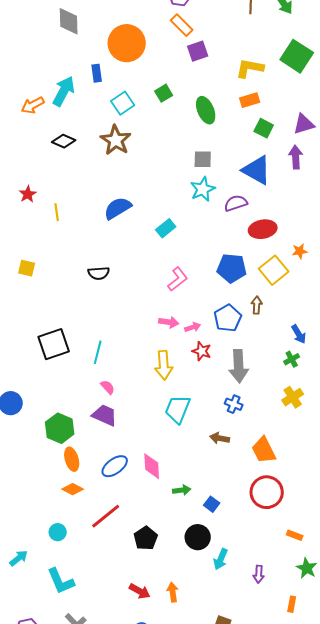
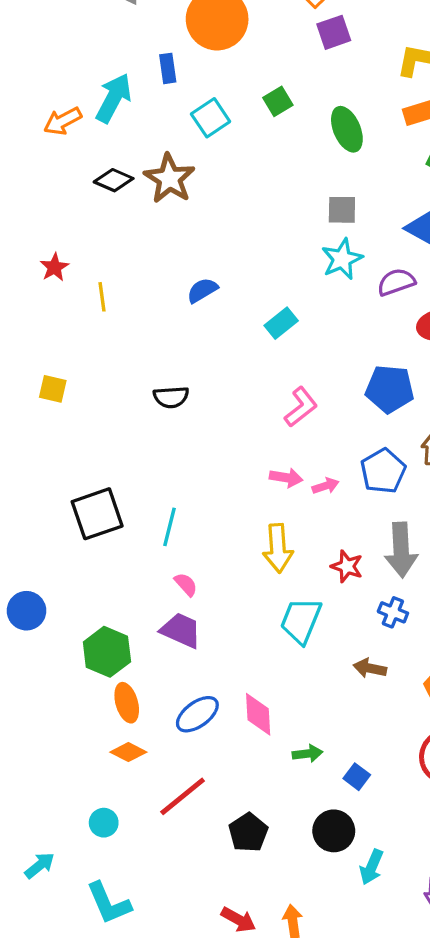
brown star: (116, 140) -> (169, 179), moved
blue semicircle: (118, 208) -> (202, 290), size x0.7
red star: (202, 351) -> (347, 566), moved

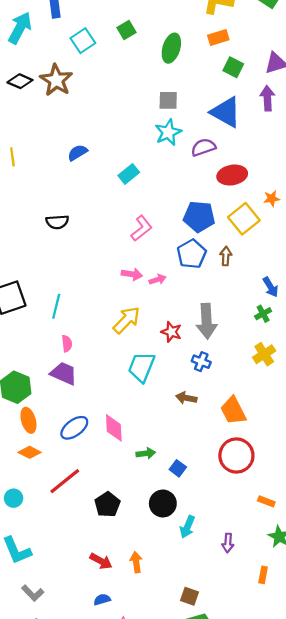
green ellipse: (347, 129) -> (171, 48), turned 40
blue pentagon: (383, 471) -> (192, 254), moved
yellow arrow: (278, 548) -> (127, 320), turned -132
pink semicircle: (186, 584) -> (67, 344), turned 35

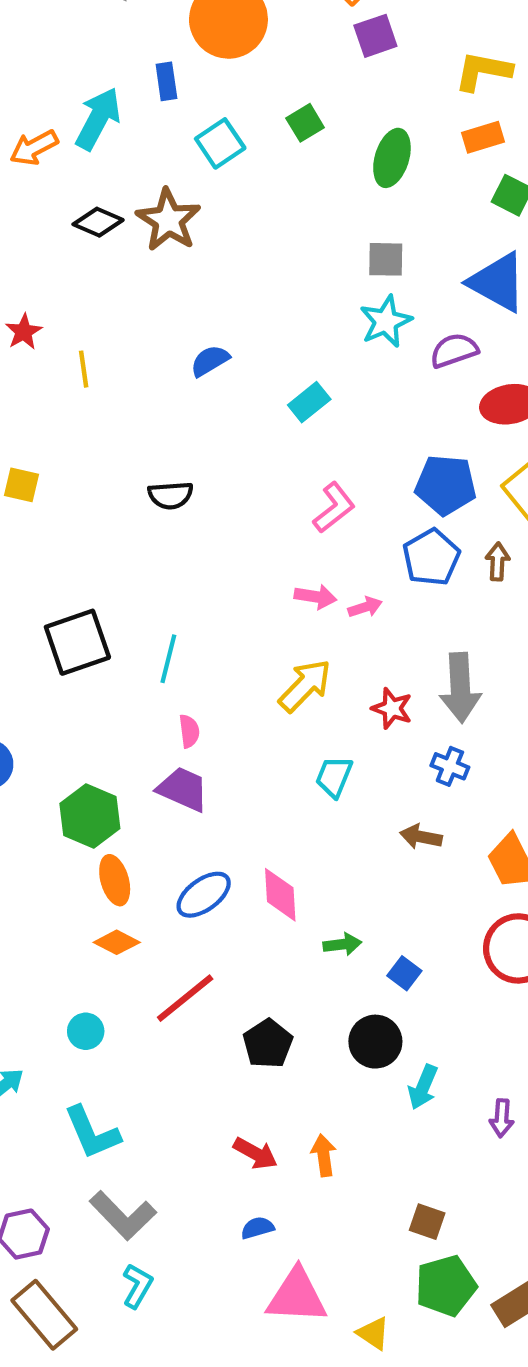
cyan trapezoid: (142, 367) -> (334, 777), size x0.7
gray L-shape: (33, 593) -> (123, 1215), size x1.5

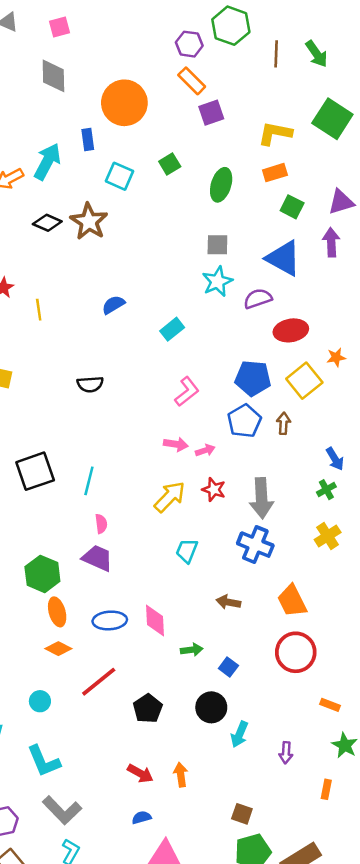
cyan square: (220, 143) -> (120, 176), turned -32
red star: (392, 708) -> (214, 490), moved
blue cross: (450, 766) -> (255, 545), size x1.6
brown arrow: (421, 837) -> (228, 602), moved
blue ellipse: (204, 895) -> (110, 620), turned 32

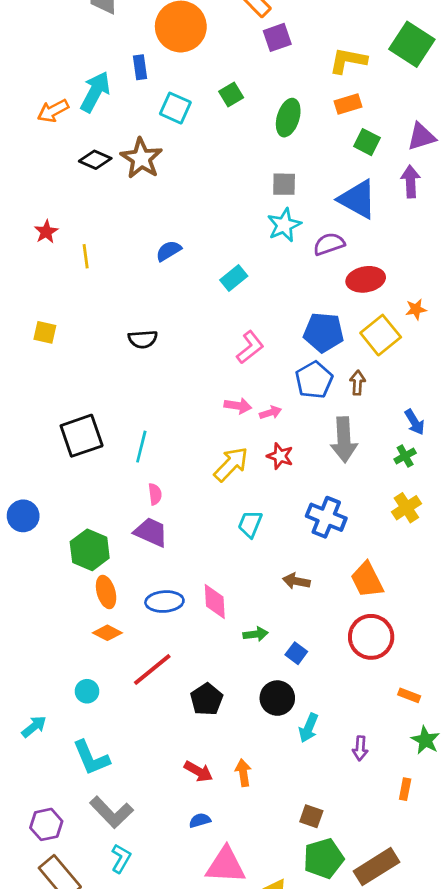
gray arrow: (261, 498) -> (344, 440), moved

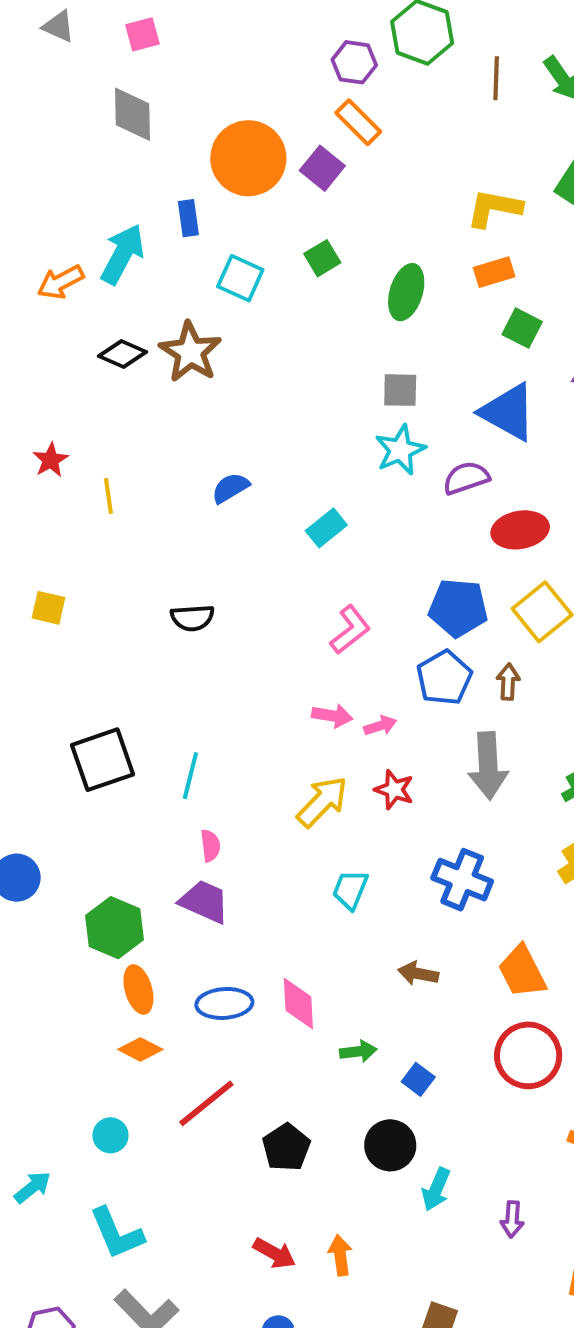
purple square: (277, 37) -> (322, 168), moved, turned -32

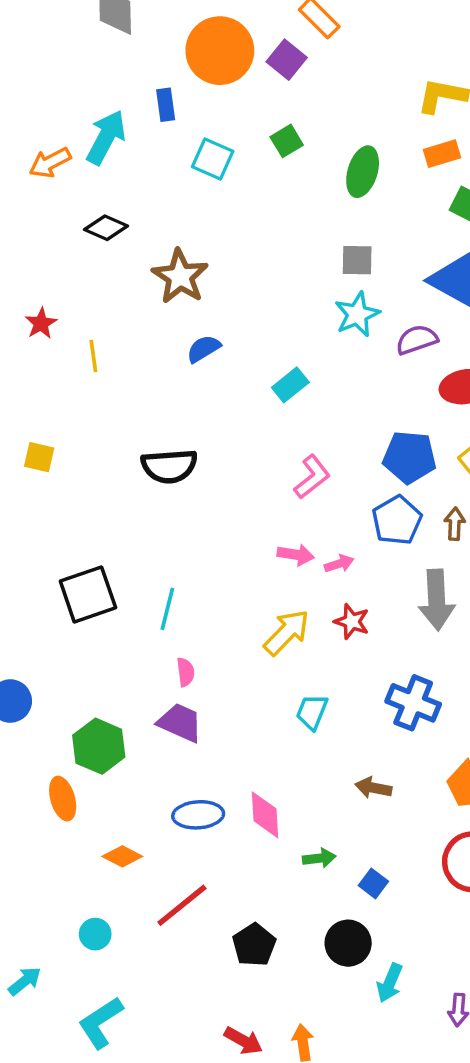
brown star: (190, 352) -> (180, 276), moved
black semicircle: (192, 618) -> (169, 466), size x1.4
orange ellipse: (138, 989) -> (63, 799), moved
cyan L-shape: (116, 1233) -> (101, 1023), turned 80

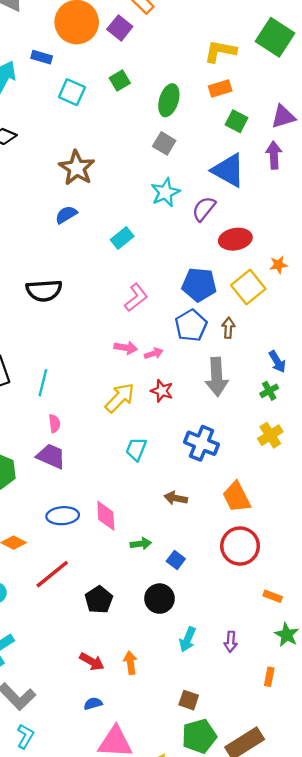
blue rectangle: (166, 105) -> (42, 57), turned -66
gray square: (357, 260) -> (164, 143), moved, turned 30
brown star: (180, 276) -> (77, 168), moved
purple semicircle: (417, 340) -> (204, 209), turned -32
cyan arrow: (390, 983) -> (188, 639), moved

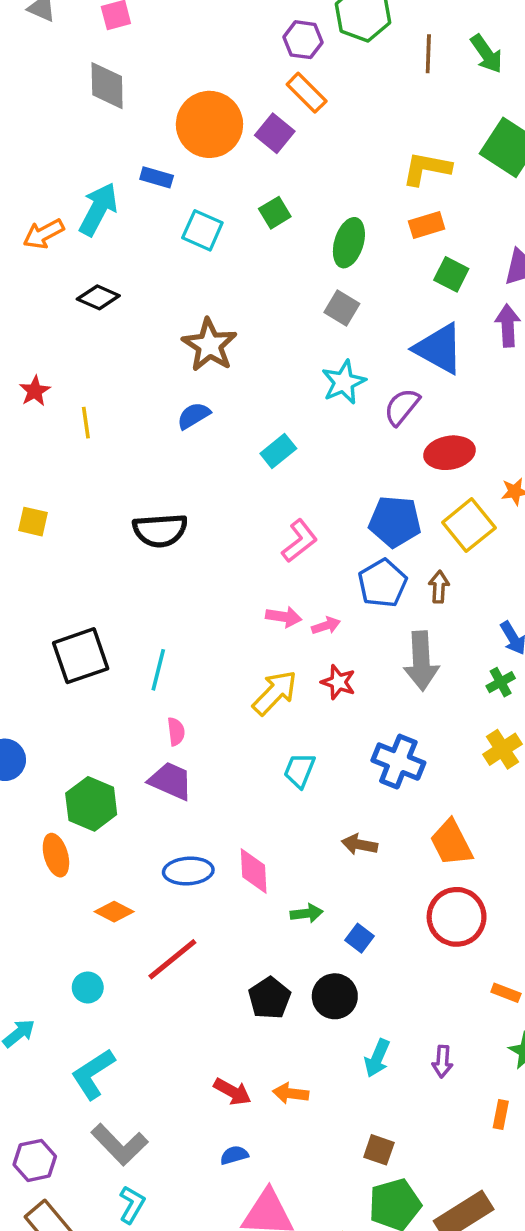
black pentagon: (99, 600) -> (269, 998), moved
orange arrow: (130, 663) -> (291, 1093), turned -75

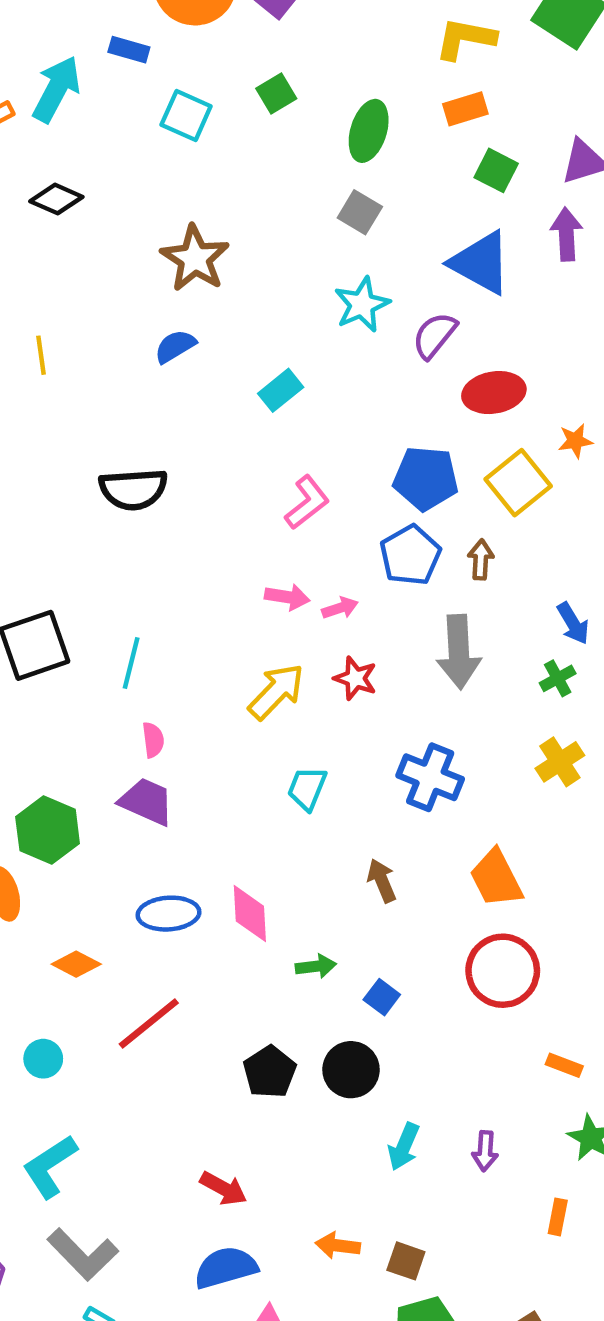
brown arrow: (359, 845) -> (382, 881), turned 56
orange arrow: (291, 1093) -> (338, 1246), moved
blue semicircle: (234, 1155) -> (226, 1268), size x1.8

